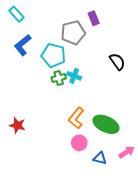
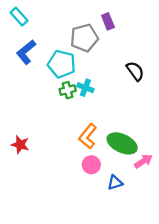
pink arrow: (127, 152) -> (143, 161), moved
blue triangle: (100, 158) -> (115, 183), turned -32

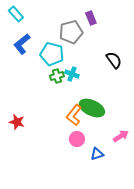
green ellipse: (122, 143) -> (92, 108), moved

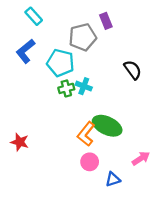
cyan rectangle: (16, 14) -> (34, 16), moved

